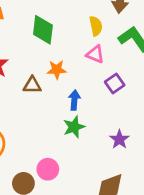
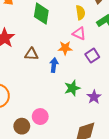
orange star: (57, 70) -> (65, 48), moved
blue arrow: (74, 100) -> (54, 65), moved
green star: (74, 127) -> (72, 88), moved

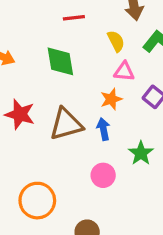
brown triangle: (31, 54) -> (66, 124), size x1.6
pink circle: (40, 117) -> (103, 175), moved

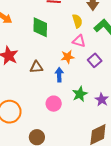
brown triangle: (66, 124) -> (36, 67), size x0.6

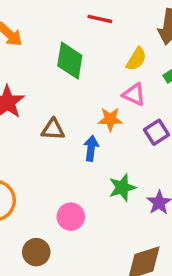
yellow semicircle: (77, 21) -> (136, 59), turned 40
pink circle: (54, 104) -> (71, 217), moved

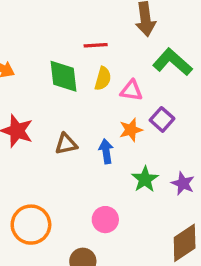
red line: (100, 19) -> (96, 45), moved
yellow semicircle: (136, 59) -> (103, 79), moved
orange star: (110, 119) -> (131, 130), moved

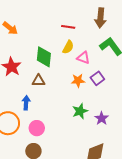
green diamond: (63, 76) -> (44, 57), moved
blue arrow: (106, 151) -> (26, 103), moved
pink circle: (105, 220) -> (37, 128), moved

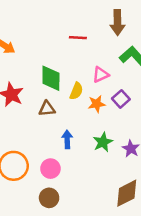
yellow semicircle: (68, 47) -> (76, 91), moved
pink triangle: (83, 58) -> (101, 75), turned -40
blue arrow: (26, 103) -> (67, 139), moved

